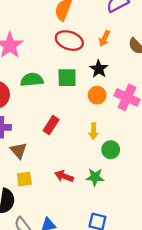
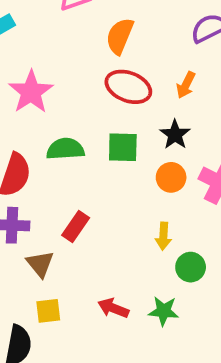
red rectangle: (51, 125) -> (76, 226), moved

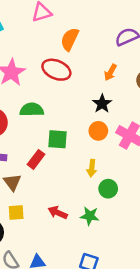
red ellipse: (128, 87) -> (56, 70), moved
green square: (123, 147) -> (57, 139), moved

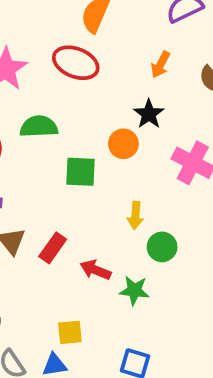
orange circle: (98, 131) -> (123, 144), moved
red rectangle: (36, 159) -> (53, 248), moved
yellow square: (16, 212) -> (70, 332), moved
red arrow: (58, 213) -> (96, 270), moved

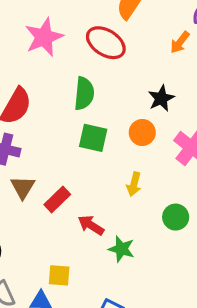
orange arrow: (160, 65) -> (180, 42), moved
green semicircle: (39, 127) -> (84, 93), moved, turned 88
orange circle: (123, 144) -> (142, 133), moved
green circle: (162, 247) -> (176, 217), moved

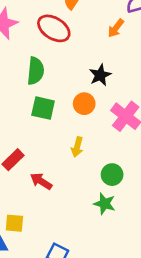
green star: (121, 249) -> (105, 204), moved

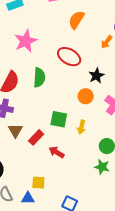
red ellipse: (54, 28) -> (69, 57), moved
green semicircle: (36, 71) -> (39, 78), moved
green square: (43, 108) -> (59, 119), moved

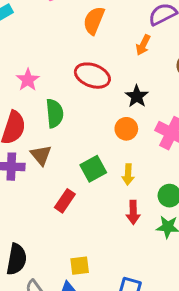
pink star: (26, 41) -> (28, 80), moved, size x0.7
green square: (59, 119) -> (93, 169), turned -30
brown triangle: (15, 131) -> (41, 155), moved
red arrow: (57, 152) -> (133, 212), moved, turned -112

